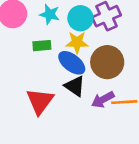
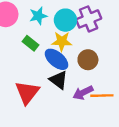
cyan star: (50, 14) -> (38, 16), turned -30
green rectangle: (42, 46) -> (31, 43), turned 42
brown circle: (107, 62) -> (88, 60), size x0.7

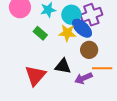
blue ellipse: (56, 59) -> (82, 28), moved
black triangle: (59, 80) -> (63, 66), turned -30
orange line: (102, 96) -> (102, 68), moved

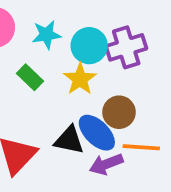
blue ellipse: (82, 28) -> (97, 133), moved
yellow star: (67, 33) -> (80, 79), turned 30

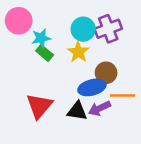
cyan star: (47, 35) -> (41, 38), moved
blue ellipse: (97, 133) -> (92, 87), turned -56
black triangle: (69, 140) -> (77, 111), moved

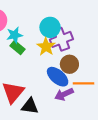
purple cross: (108, 29) -> (61, 39), moved
blue ellipse: (92, 87) -> (58, 77), turned 55
black triangle: (77, 111) -> (30, 106), moved

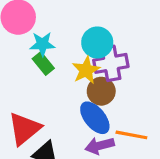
brown circle: (69, 64) -> (101, 91), moved

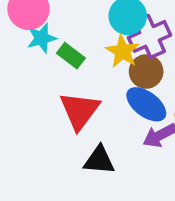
cyan star: (42, 44) -> (42, 38), moved
red triangle: (24, 129) -> (80, 111), moved

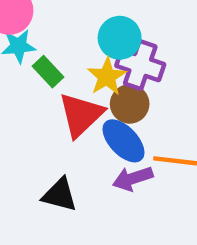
purple cross: (150, 36) -> (140, 65), turned 33
red triangle: (80, 111) -> (81, 115), moved

